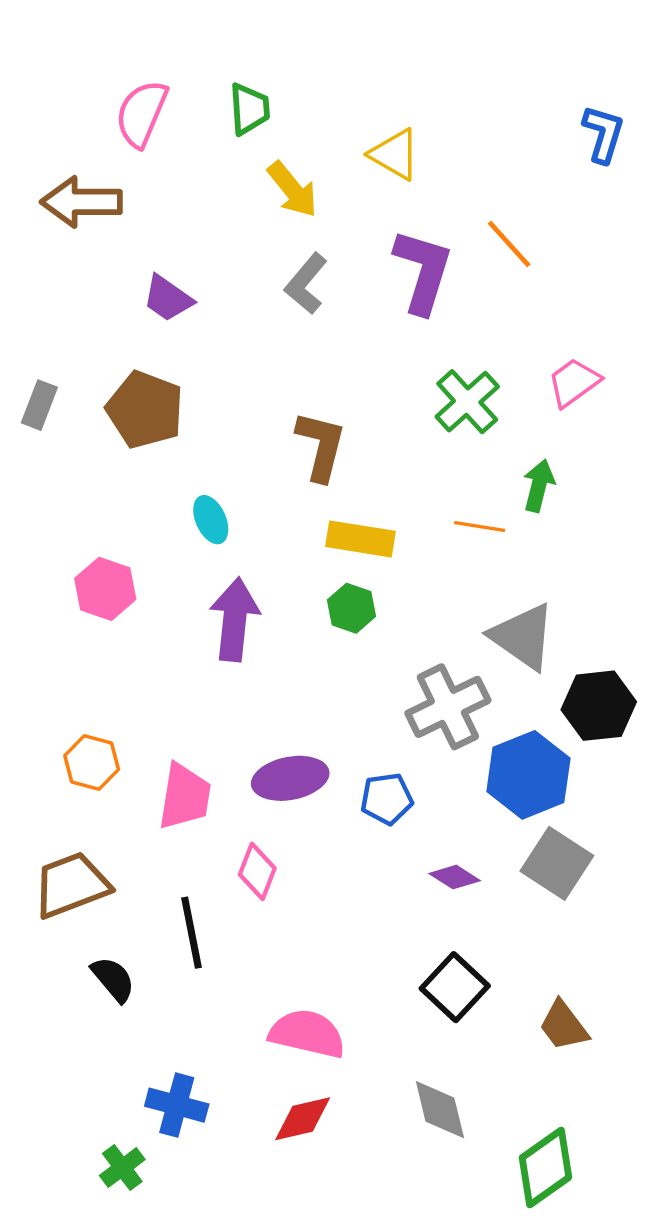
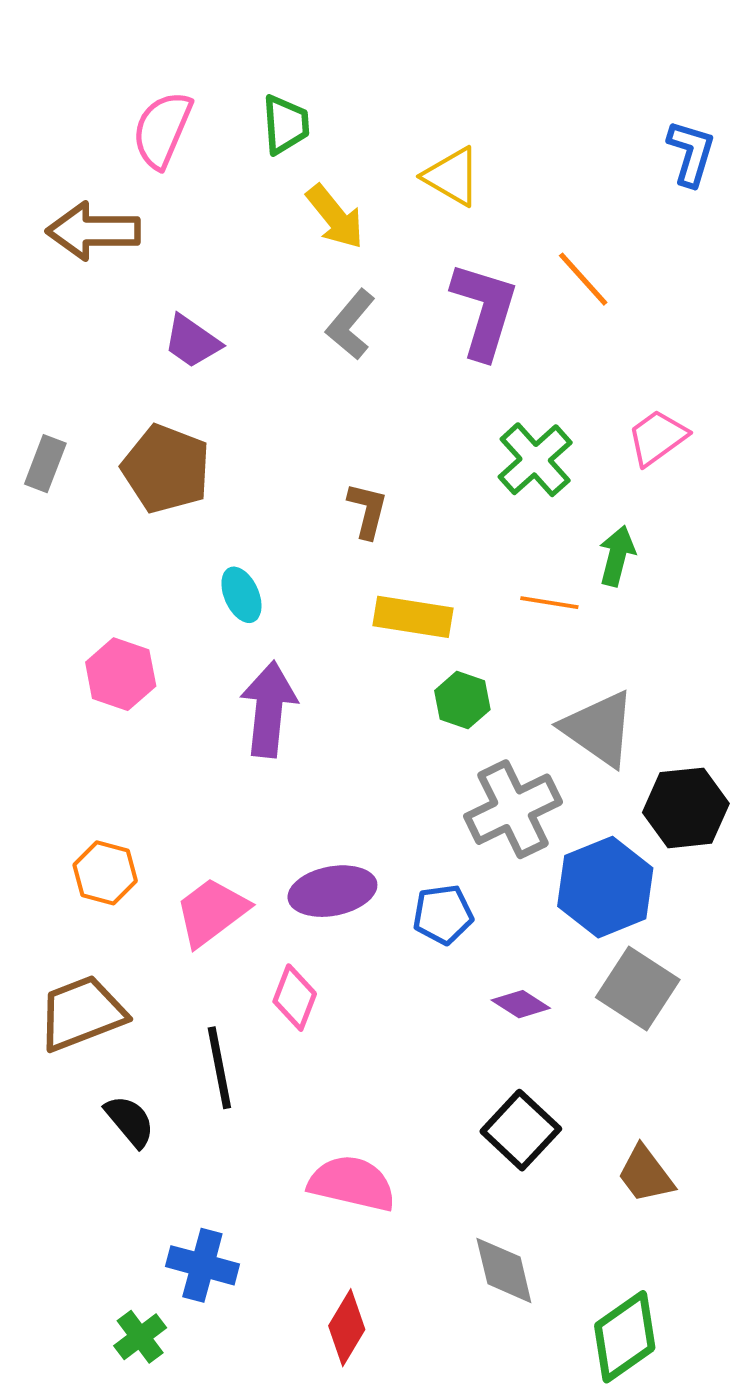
brown L-shape: (321, 446) -> (368, 510), size x0.7
green hexagon: (351, 608) -> (462, 700), moved
pink trapezoid: (185, 796) -> (212, 912), turned -136
red diamond: (303, 1119) -> (347, 1328), moved, turned -46

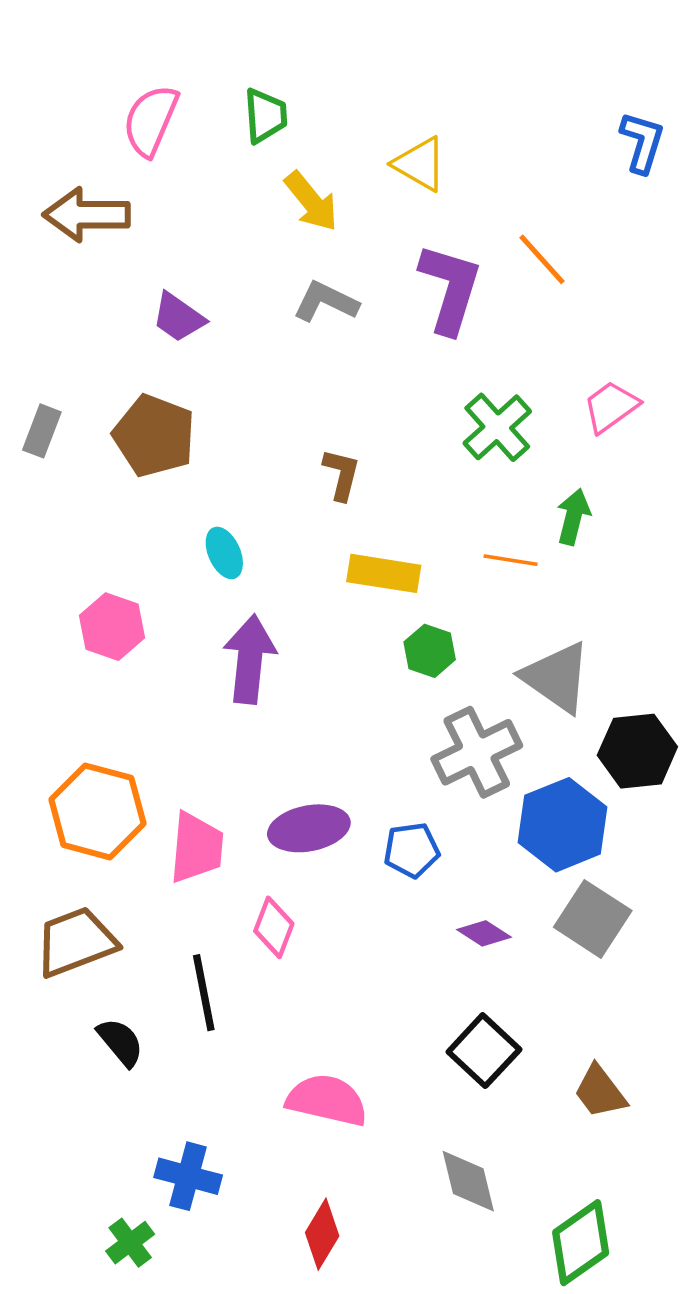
gray L-shape: (351, 325) -> (326, 302), turned 76
orange hexagon: (105, 873) -> (97, 811), size x1.6
pink trapezoid: (212, 912) -> (197, 848), turned 132

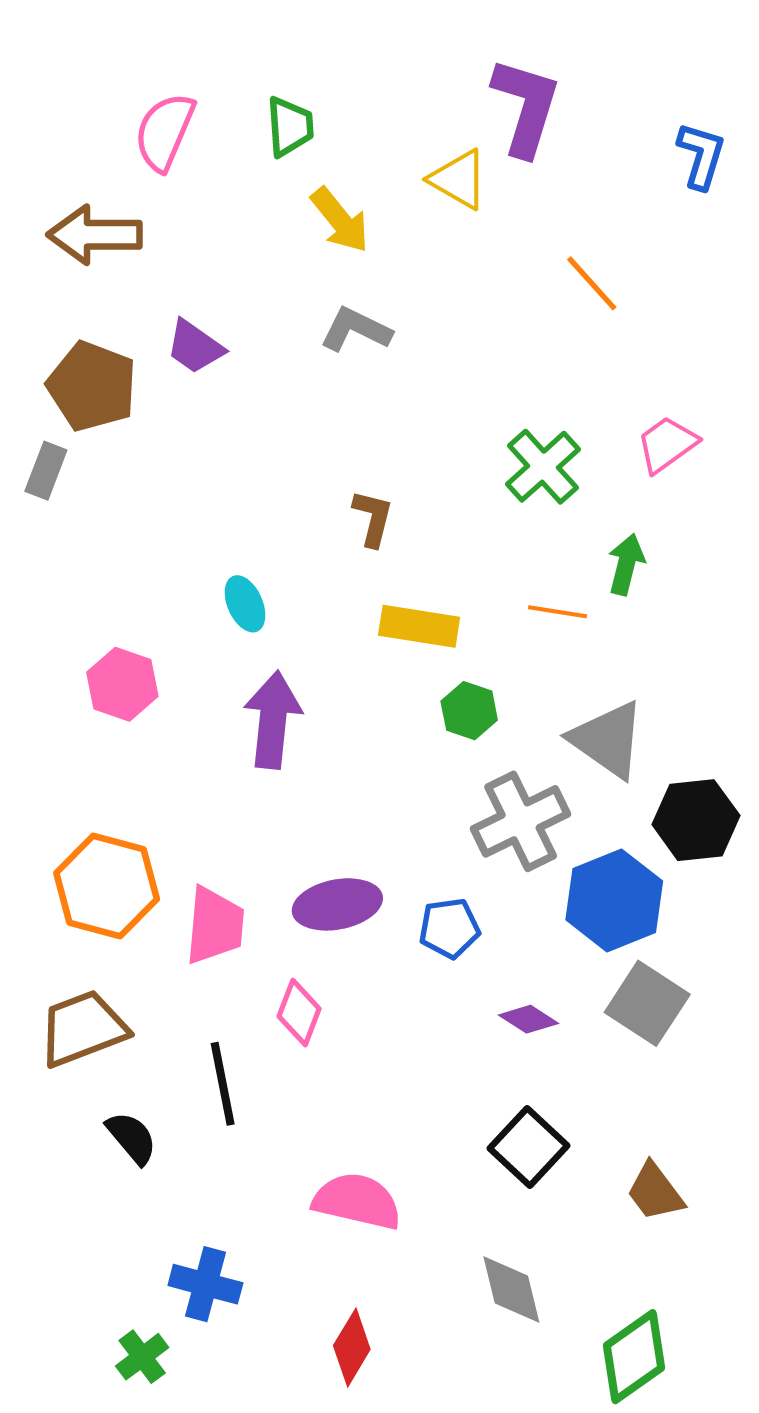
purple L-shape: (450, 288) -> (526, 107), moved
brown pentagon: (154, 436) -> (92, 386), moved

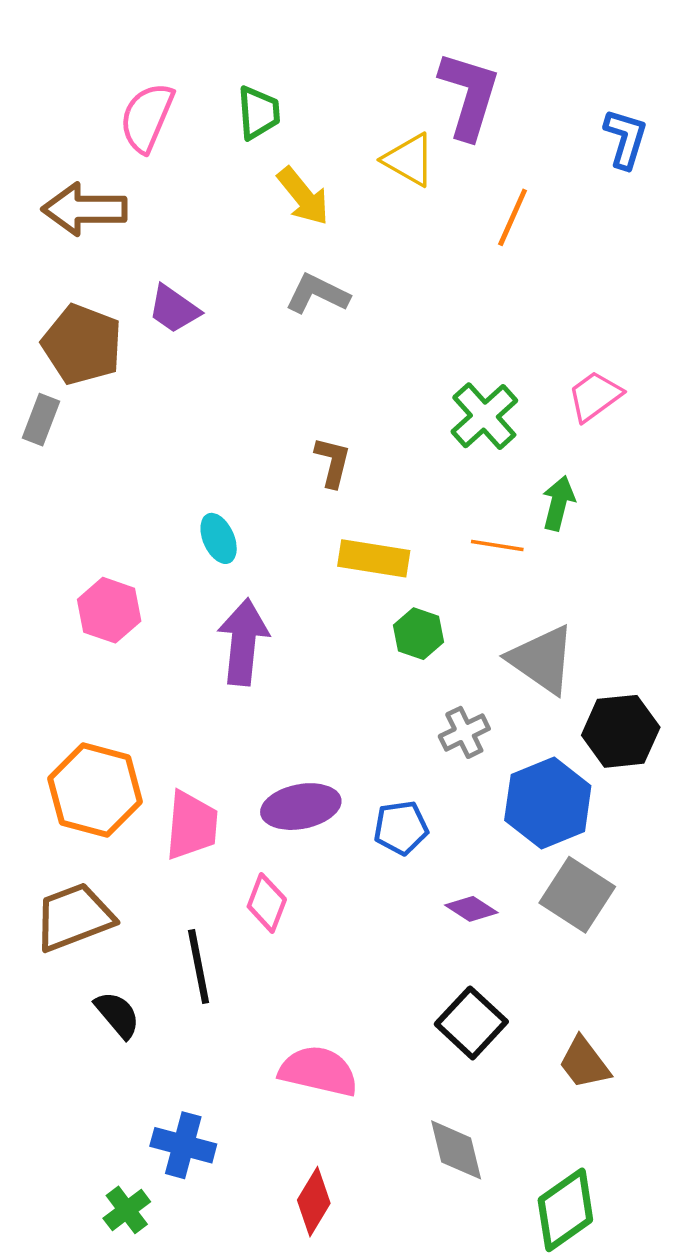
orange line: (592, 283) -> (513, 217), moved, turned 66
gray cross: (521, 821) -> (464, 732), size x0.6

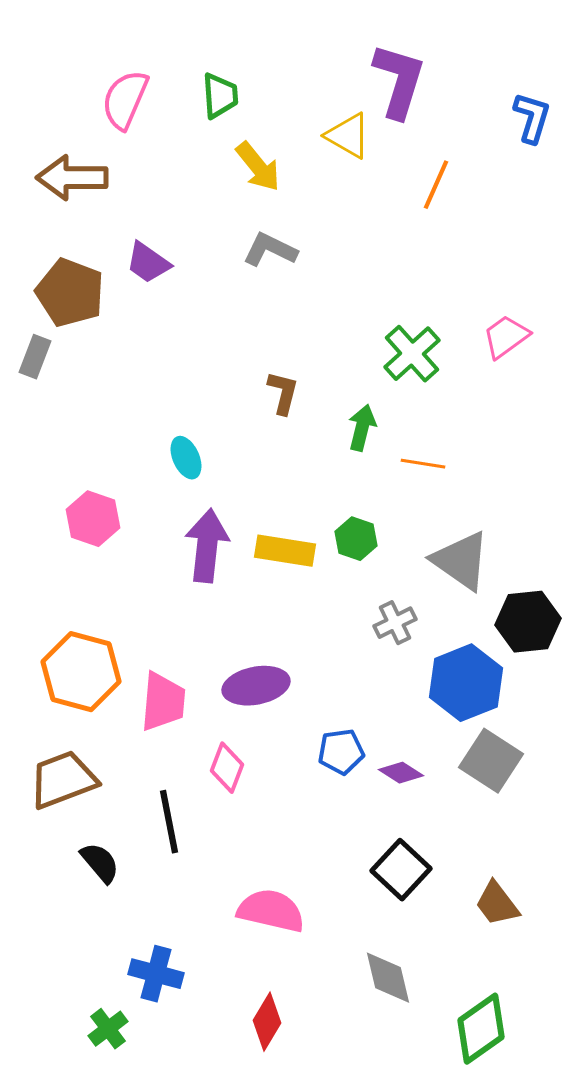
green arrow: (558, 503) -> (362, 428), moved
yellow rectangle: (374, 558) -> (285, 551), moved
blue pentagon: (401, 828) -> (341, 752), moved

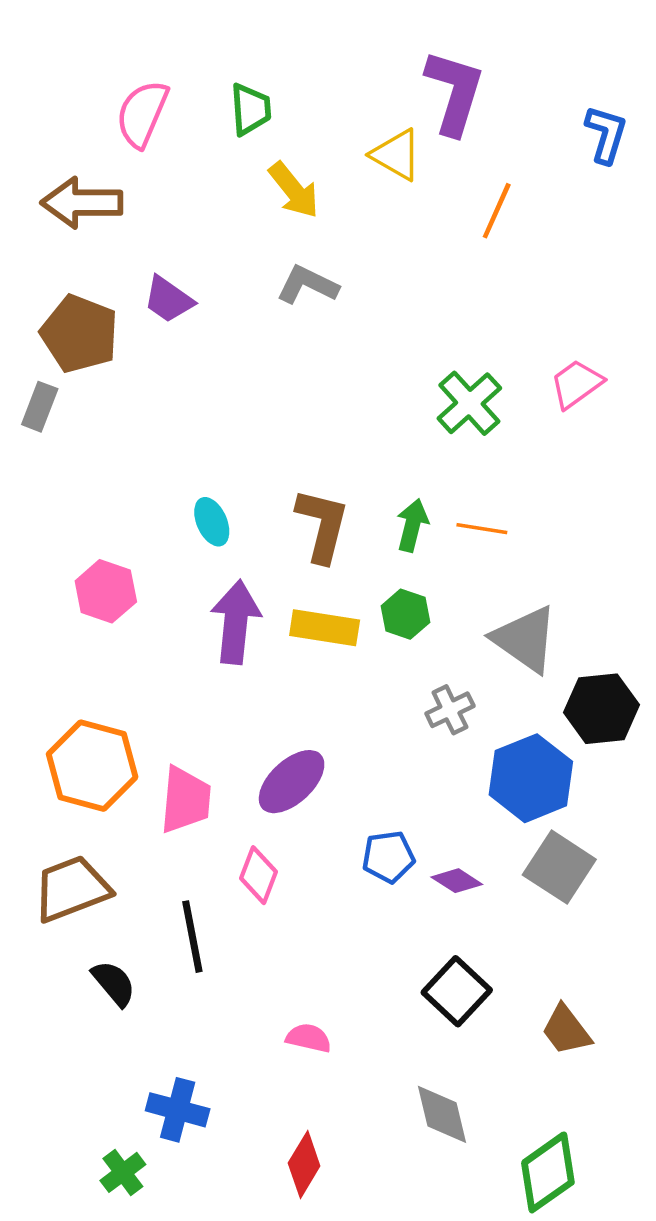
brown L-shape: (283, 393) -> (322, 525), moved, size x1.5
green arrow: (362, 428) -> (412, 525), moved
purple ellipse: (256, 686) -> (292, 782), turned -32
pink semicircle: (271, 911) -> (309, 1038), size x0.6

